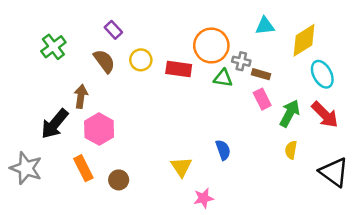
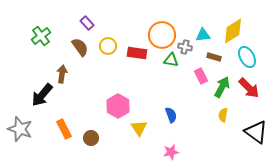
cyan triangle: (265, 26) -> (203, 35), moved
brown rectangle: (261, 74) -> (214, 57), moved
pink hexagon: (99, 129) -> (118, 106), moved
pink star: (203, 198) -> (171, 152), moved

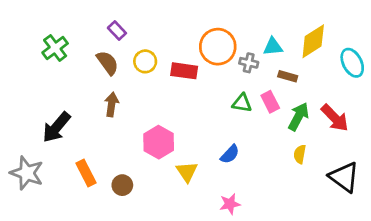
cyan ellipse: (247, 57) -> (352, 63), moved
green triangle: (171, 60) -> (242, 103), moved
brown arrow: (62, 74) -> (112, 104), moved
blue semicircle: (171, 115) -> (230, 154), turned 63

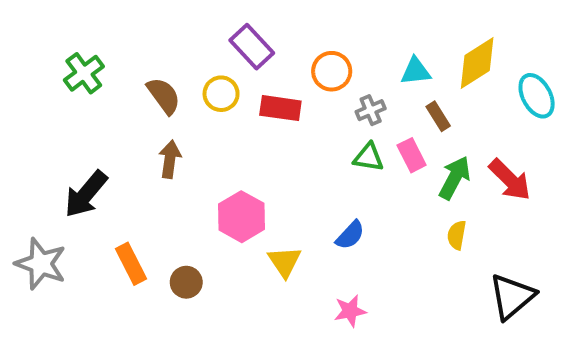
purple rectangle: (117, 31) -> (252, 47), moved, size x1.5
orange circle: (218, 47) -> (332, 71), size x0.7
gray cross: (249, 63) -> (371, 110), moved, turned -36
brown rectangle: (288, 76) -> (438, 116), turned 42
black triangle: (344, 177) -> (512, 297), moved, turned 44

